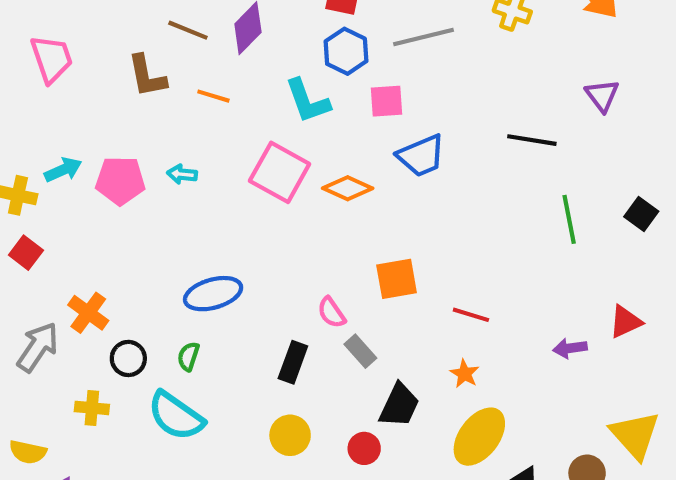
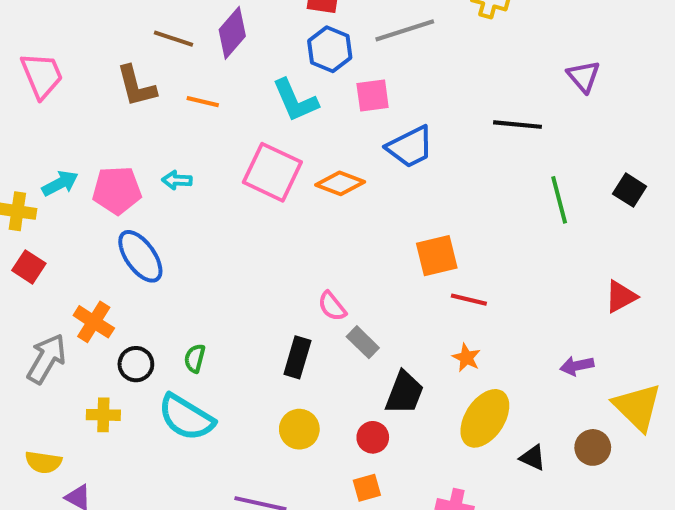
orange square: (397, 279) -> (437, 256), moved
blue ellipse: (213, 294) -> (140, 256), moved, turned 74
purple arrow: (570, 348) -> (577, 366), moved

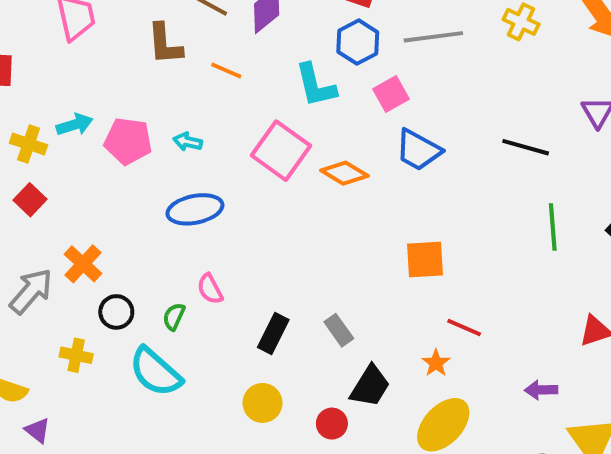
pink square: (373, 96) -> (391, 94), turned -32
blue trapezoid: (410, 147) -> (418, 150), turned 45
blue ellipse: (140, 256) -> (195, 209), moved, turned -76
red line: (469, 300) -> (464, 328), moved
pink semicircle: (332, 306) -> (210, 289), moved

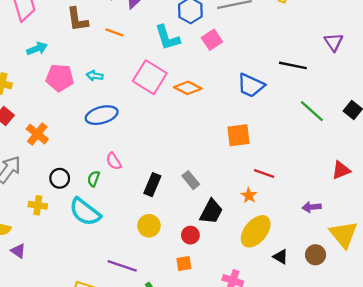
cyan arrow: (75, 125) -> (37, 49), moved
blue trapezoid: (418, 150) -> (251, 85), moved
green line: (553, 227) -> (312, 111), turned -40
orange cross: (83, 264) -> (37, 134), moved

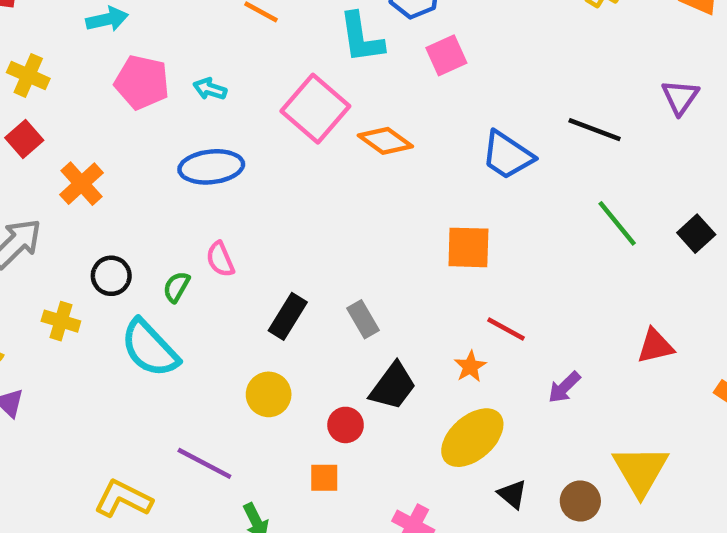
purple arrow: (312, 207) -> (564, 387), moved, turned -48

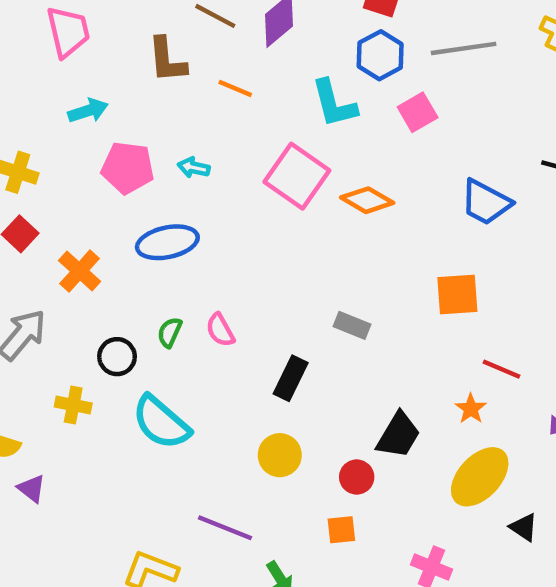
blue ellipse: (211, 167) -> (167, 242), moved
green semicircle: (176, 287) -> (170, 332), moved
gray rectangle: (363, 319) -> (352, 325), moved, turned -32

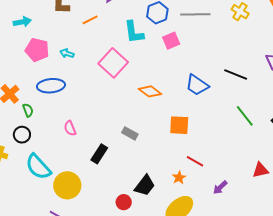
orange line: (235, 88) -> (90, 20), turned -56
orange diamond: (367, 200) -> (150, 91), moved
green semicircle: (170, 332) -> (28, 110), moved, turned 128
yellow circle: (280, 455) -> (67, 185), moved, size x1.4

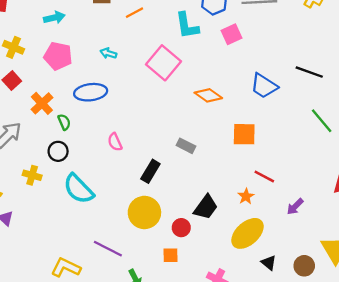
pink pentagon: (37, 50) -> (58, 56), moved
yellow circle: (67, 185) -> (144, 212), moved

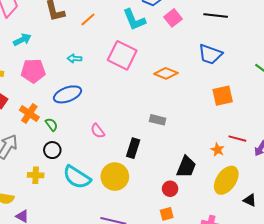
black line: (309, 72) -> (216, 16), moved
orange square: (244, 134) -> (223, 96), moved
red line: (264, 177) -> (237, 139), moved
yellow circle: (144, 212) -> (115, 177), moved

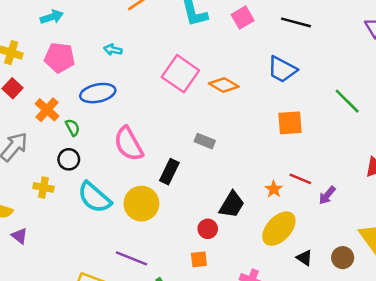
pink square: (122, 55) -> (180, 74), moved
pink semicircle: (98, 131) -> (129, 144), size x1.8

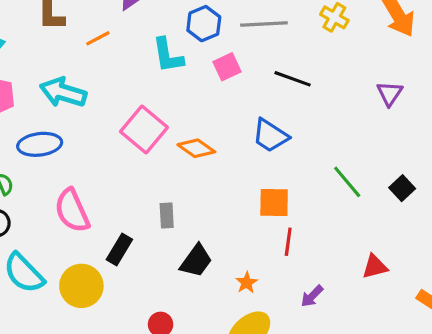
cyan arrow: (113, 50) -> (63, 92), size x2.0
gray rectangle: (205, 141) -> (167, 215), turned 60
red line: (300, 179) -> (288, 242), moved, turned 70
black trapezoid: (232, 205) -> (196, 261), moved

